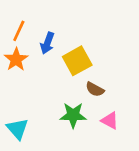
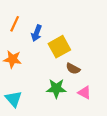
orange star: (16, 59) -> (13, 59), moved, turned -30

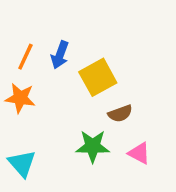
orange line: (15, 24) -> (25, 57), moved
brown semicircle: (73, 69) -> (120, 114), turned -48

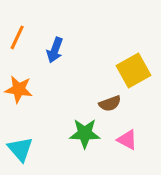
orange line: (25, 57) -> (17, 37), moved
yellow square: (98, 77) -> (133, 70), moved

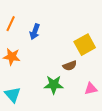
pink triangle: (127, 140) -> (91, 89), moved, turned -40

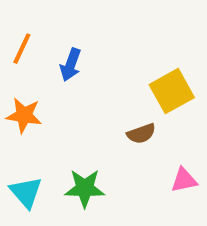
green star: (54, 85) -> (85, 188), moved

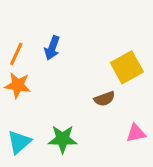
orange line: (22, 49) -> (16, 54), moved
cyan triangle: (26, 192) -> (19, 142), turned 30

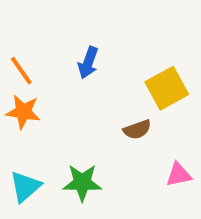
blue arrow: (52, 48) -> (88, 63), moved
orange line: (16, 54) -> (21, 71), turned -60

